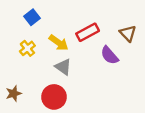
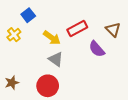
yellow cross: (27, 48) -> (14, 35), moved

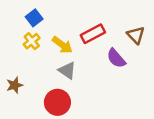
yellow cross: (14, 35) -> (32, 41), moved
brown star: (12, 83) -> (15, 85), moved

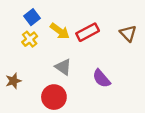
yellow arrow: (62, 45) -> (60, 31), moved
purple semicircle: (116, 58) -> (101, 79), moved

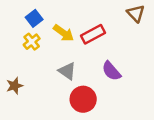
brown triangle: (128, 33) -> (136, 13), moved
purple semicircle: (101, 79) -> (111, 71), moved
red circle: (54, 97) -> (83, 99), moved

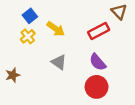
red rectangle: (93, 34) -> (99, 31), moved
red circle: (83, 99) -> (97, 87), moved

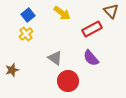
yellow arrow: (56, 29) -> (62, 13), moved
red circle: (97, 87) -> (68, 81), moved

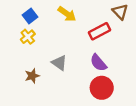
brown star: (12, 70) -> (32, 76), moved
red circle: (68, 81) -> (102, 88), moved

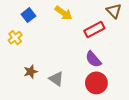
yellow cross: (28, 37) -> (15, 38), moved
gray triangle: (59, 63) -> (56, 79), moved

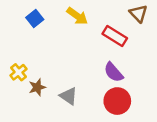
red rectangle: (94, 29) -> (115, 36), turned 60
yellow cross: (15, 38) -> (18, 72), moved

